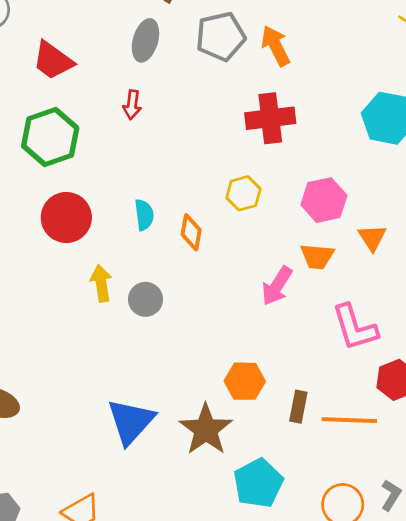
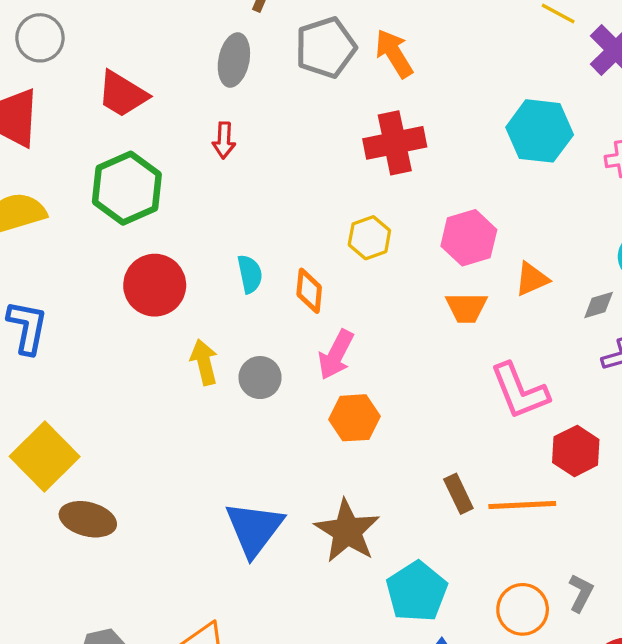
orange triangle: (372, 238) -> (532, 279), turned 44
pink arrow: (277, 286) -> (336, 355), moved
orange hexagon: (245, 381) -> (354, 418), moved
brown rectangle: (298, 407) -> (458, 494), turned -32

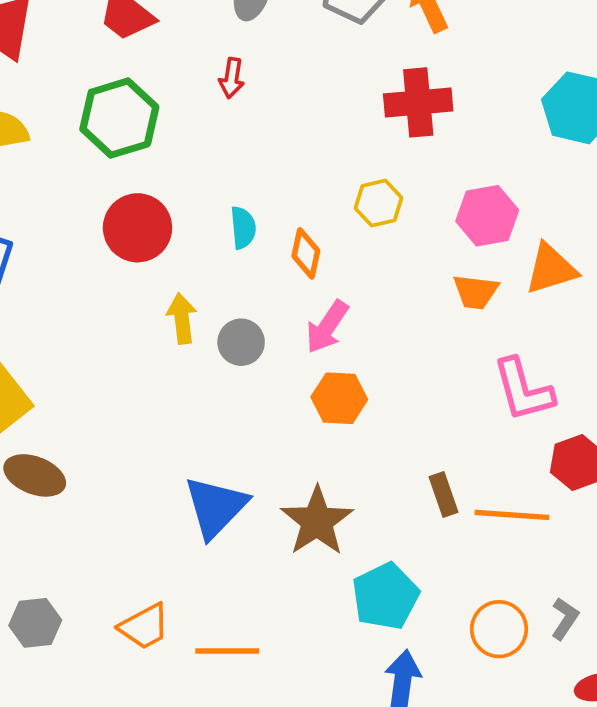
orange triangle: (532, 279) -> (551, 269), size x1.4

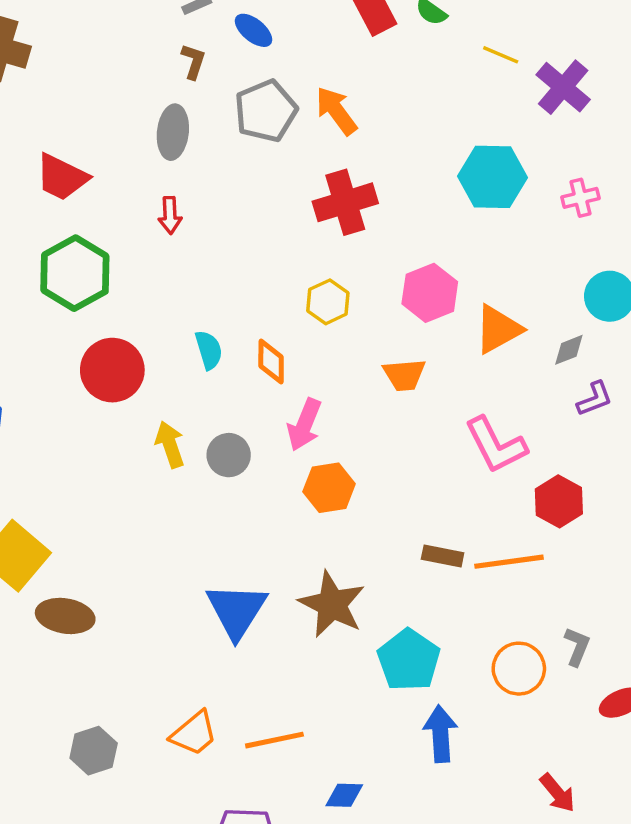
orange trapezoid: (476, 292) -> (404, 375), moved
brown rectangle: (443, 494) -> (443, 556), turned -48

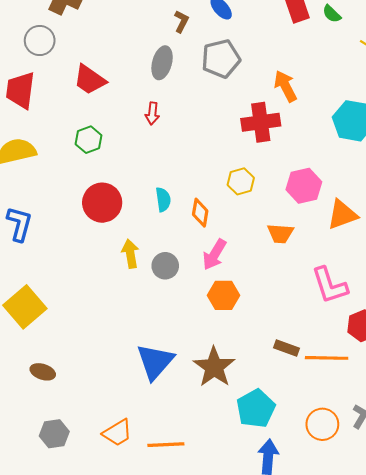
orange arrow: (336, 111) -> (285, 86), moved
green hexagon: (75, 273) -> (89, 140), size x0.6
brown ellipse: (65, 616) -> (43, 372), moved, size x0.7

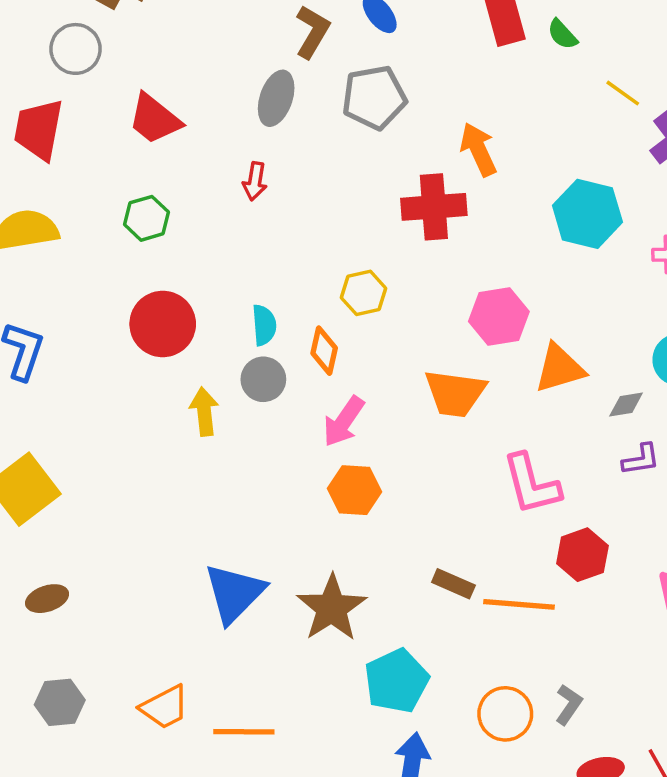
brown L-shape: (181, 21) -> (312, 32), size x1.4
yellow hexagon: (241, 181) -> (363, 293), moved
orange trapezoid: (280, 233) -> (455, 393), size x1.4
gray circle: (165, 266) -> (263, 379), moved
brown ellipse: (43, 372) -> (47, 599), turned -40

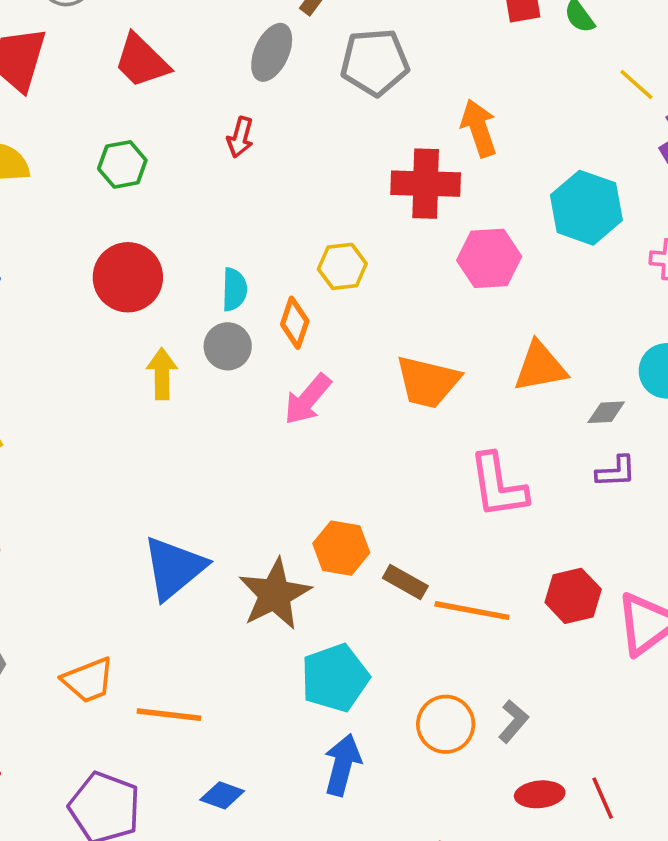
pink hexagon: (499, 317) -> (489, 258), moved
orange hexagon: (355, 490) -> (341, 548), moved
red hexagon: (582, 555) -> (573, 596), moved

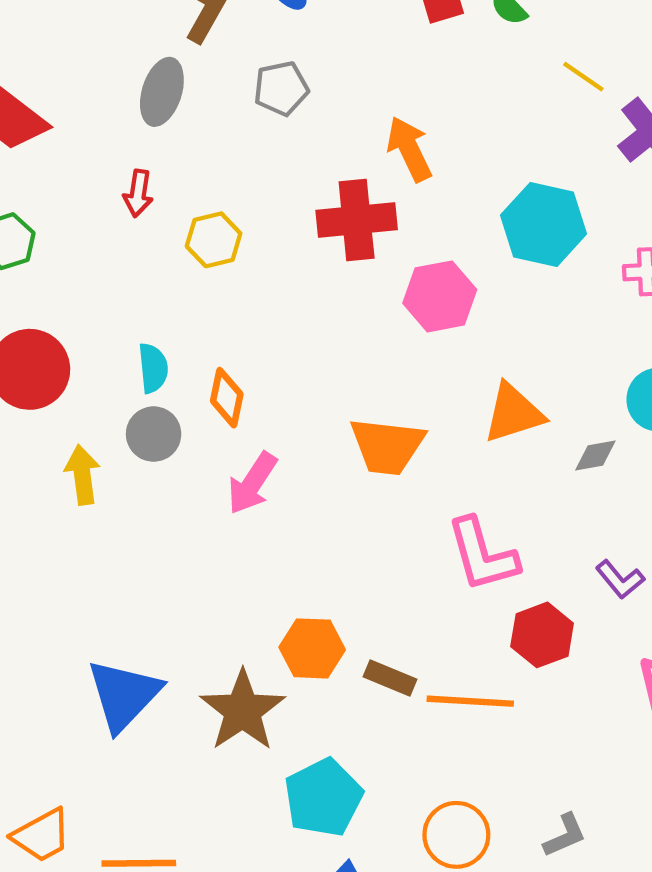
gray pentagon: (375, 62) -> (281, 88), size x0.7
yellow hexagon: (342, 266) -> (214, 240), moved
purple L-shape: (616, 472) -> (620, 579), moved, turned 60
red hexagon: (573, 596) -> (542, 635), moved
gray L-shape: (513, 721) -> (565, 835), moved, turned 33

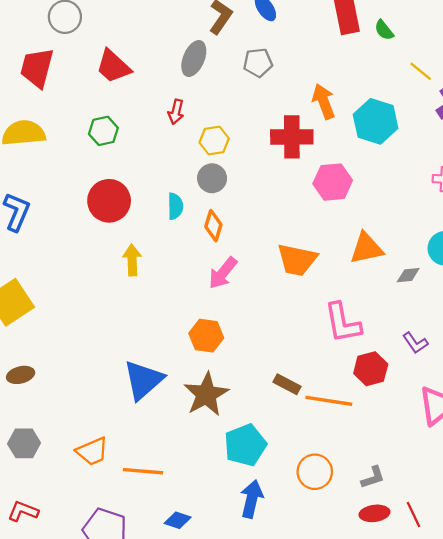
cyan hexagon: (544, 225) -> (376, 121), moved
gray circle: (154, 434) -> (212, 178), moved
orange hexagon: (312, 648) -> (206, 336), moved

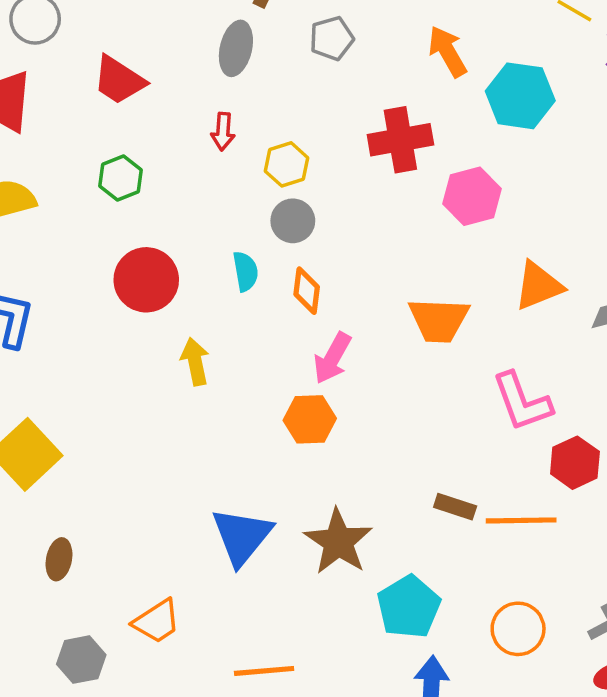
orange arrow: (324, 101) -> (448, 51), moved
orange hexagon: (206, 336) -> (310, 419), moved
brown ellipse: (21, 375) -> (59, 559), turned -55
orange trapezoid: (92, 451) -> (157, 621), moved

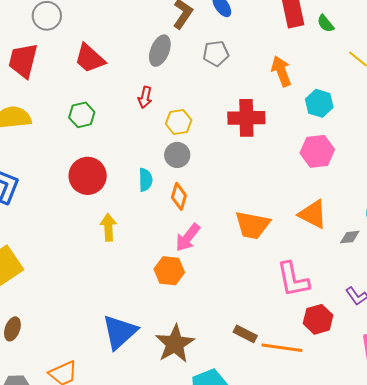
cyan hexagon: (520, 96) -> (319, 103), size x0.7
pink hexagon: (472, 196) -> (317, 151), moved
orange triangle: (538, 286) -> (313, 214), turned 40

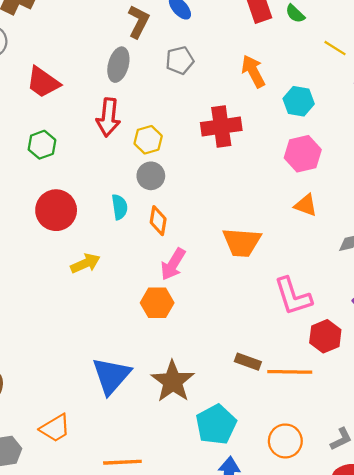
red arrow: (145, 97) -> (108, 117), size x1.6
orange triangle: (313, 214) -> (306, 205), moved, size x0.7
yellow arrow: (108, 227) -> (85, 263), turned 76

